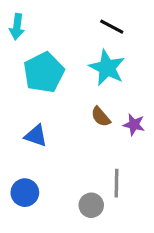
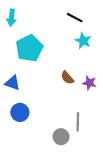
cyan star: (107, 68) -> (83, 41), moved, size x0.7
blue triangle: (36, 136) -> (13, 83), moved
blue circle: (25, 193) -> (20, 112), moved

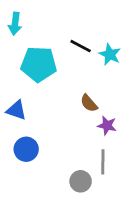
black line: (75, 18) -> (81, 46), moved
cyan pentagon: (29, 48) -> (39, 64), turned 30
purple star: (89, 83) -> (107, 126), moved

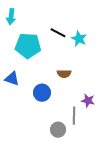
brown semicircle: (89, 103) -> (64, 74), turned -48
purple star: (107, 126) -> (88, 101), moved
blue circle: (26, 149) -> (42, 93), moved

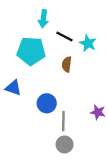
cyan arrow: (11, 17) -> (43, 19), moved
brown semicircle: (64, 74) -> (67, 64), moved, turned 96
gray line: (74, 116) -> (63, 121), moved

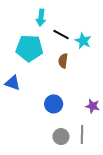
blue circle: (47, 103) -> (54, 104), moved
gray line: (63, 121) -> (82, 134), moved

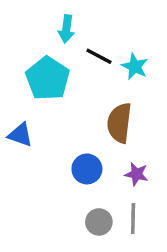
cyan pentagon: (29, 48) -> (48, 78), turned 30
brown semicircle: (63, 61) -> (119, 123), moved, size x1.6
purple star: (93, 106) -> (136, 174), moved

